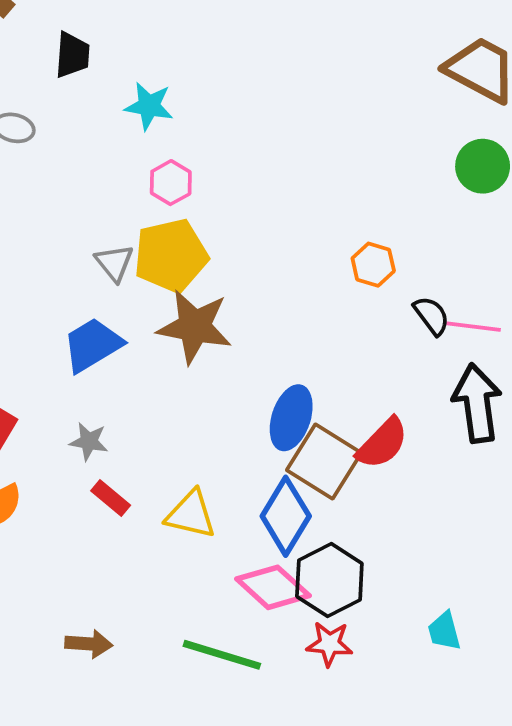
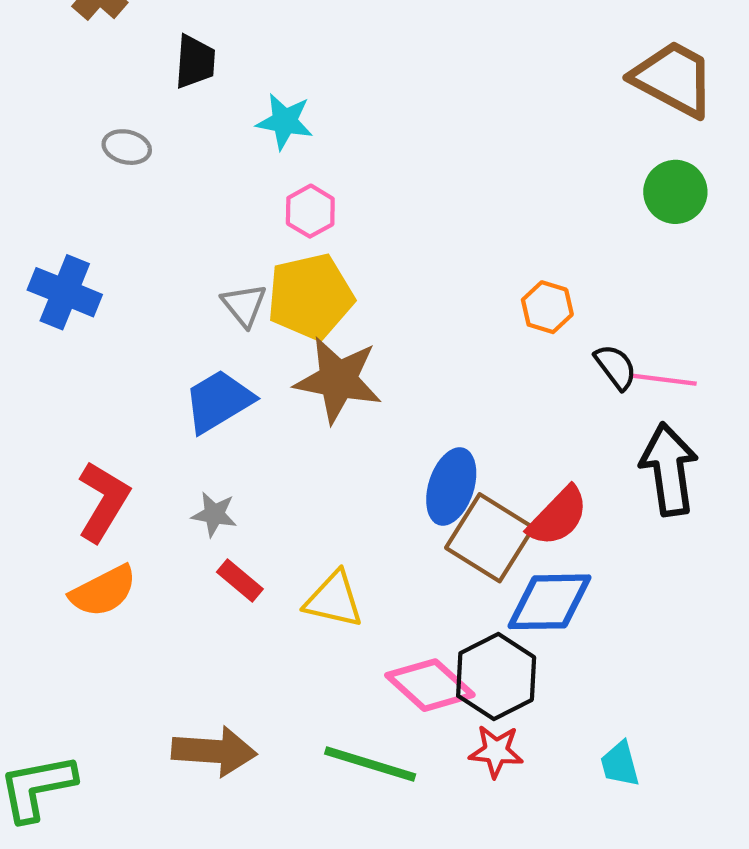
blue diamond: (286, 516) -> (549, 602), moved, turned 58
cyan trapezoid: (444, 631) -> (620, 764), moved
brown arrow: (89, 644) -> (214, 751), size x1.5

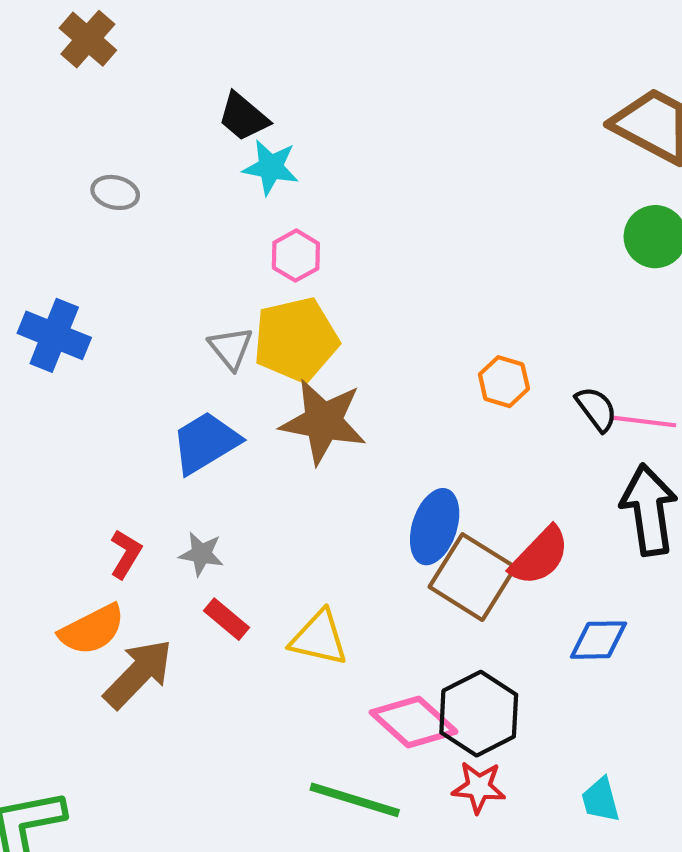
black trapezoid: (195, 62) -> (243, 117), moved, turned 126
orange hexagon: (547, 307) -> (504, 382), moved
red L-shape: (103, 501) -> (126, 554), moved, size x0.6
blue diamond: (549, 602) -> (598, 640), moved, size x0.7
brown arrow: (214, 751) -> (138, 674), moved, turned -50

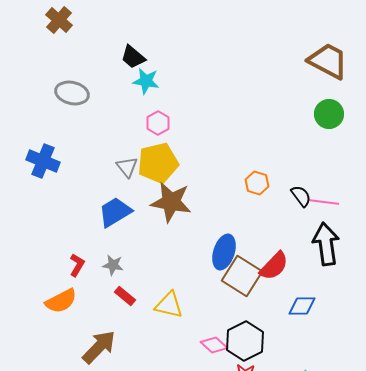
gray ellipse: (115, 192) -> (72, 93), size x1.5
brown arrow: (138, 674) -> (99, 347), moved
pink diamond: (414, 722) -> (214, 345), size x0.7

